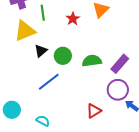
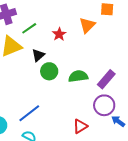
green line: (43, 13) -> (29, 28), turned 63
black triangle: (41, 51) -> (38, 55), moved
blue line: (49, 82) -> (29, 113), moved

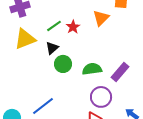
green line: (29, 28) -> (54, 26), moved
purple circle: (104, 105) -> (101, 97), moved

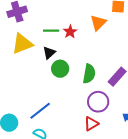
green line: (54, 26) -> (51, 31), turned 35
green semicircle: (92, 69) -> (89, 74), turned 108

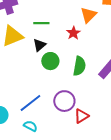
red star: (70, 32) -> (73, 33), moved
purple circle: (98, 102) -> (64, 101), moved

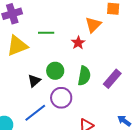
black triangle: (39, 45) -> (34, 81), moved
purple circle: (64, 101) -> (61, 98), moved

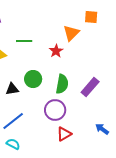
black triangle: (34, 81) -> (12, 89), turned 32
purple circle: (61, 98) -> (55, 110), moved

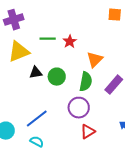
orange triangle: (71, 33) -> (95, 60), moved
red star: (56, 51) -> (70, 42), moved
black triangle: (12, 89) -> (36, 73), moved

